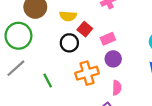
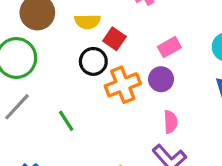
pink rectangle: (108, 39) -> (169, 47), moved
orange cross: (87, 73) -> (123, 85), moved

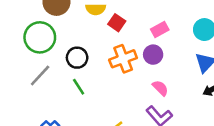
black circle: (93, 61) -> (77, 58), moved
pink semicircle: (171, 122) -> (160, 88), turned -42

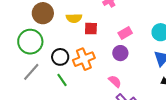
red square: (117, 23) -> (91, 29), turned -32
orange cross: (123, 59) -> (84, 59), moved
pink semicircle: (160, 88) -> (115, 81), moved

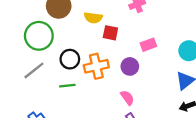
purple circle: (120, 53) -> (130, 66), moved
green line: (62, 80) -> (67, 86), turned -72

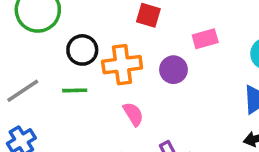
gray line: (34, 70) -> (23, 91), moved
pink semicircle: (127, 98) -> (133, 114), moved

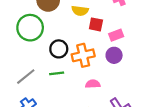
pink rectangle: (205, 39) -> (116, 35), moved
pink semicircle: (133, 114) -> (93, 84), turned -56

